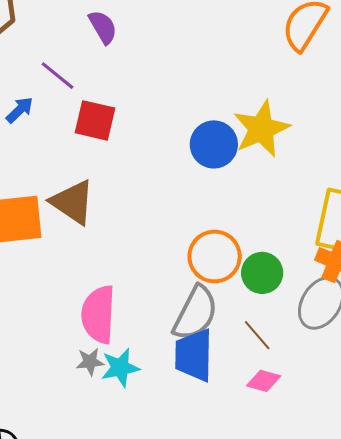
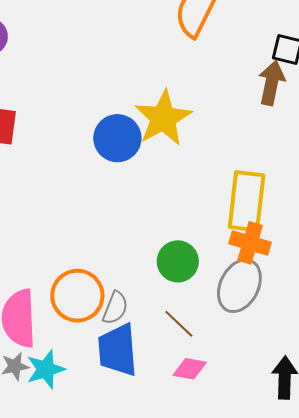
orange circle: (215, 256) -> (77, 296), moved
gray semicircle: (195, 313) -> (115, 308), size x0.6

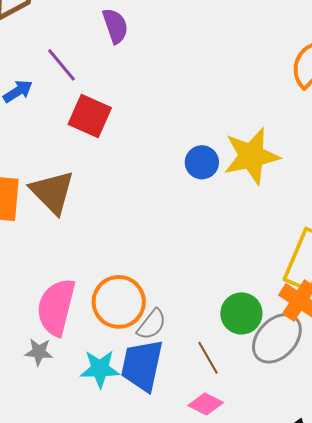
blue circle: (117, 138) -> (202, 162), size x0.7
green circle: (178, 261) -> (241, 313), moved
cyan star: (46, 369) -> (100, 369), moved

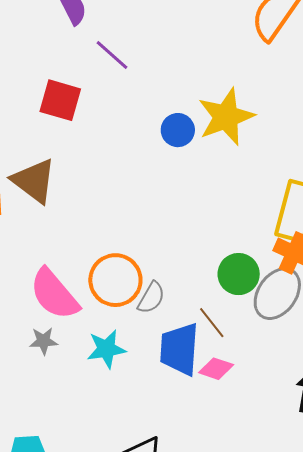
purple line: (62, 65) -> (112, 55), moved
pink semicircle: (56, 307) -> (54, 294), turned -46
blue trapezoid: (142, 365) -> (179, 349), moved

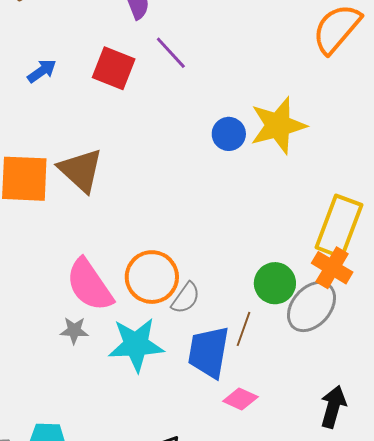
red square: (60, 100) -> (114, 68), moved
brown line: (212, 323) -> (243, 329), turned 52
cyan star: (106, 349) -> (136, 345), size x1.4
pink diamond: (216, 369) -> (240, 399), moved

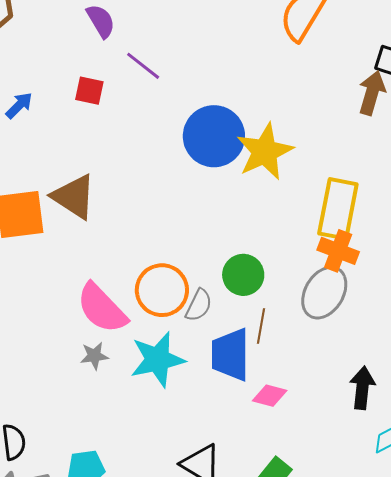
red square: (114, 68) -> (89, 91), size x0.7
yellow star: (278, 126) -> (265, 152), moved
blue circle: (229, 134) -> (214, 136), size x1.8
green circle: (275, 283) -> (243, 275), moved

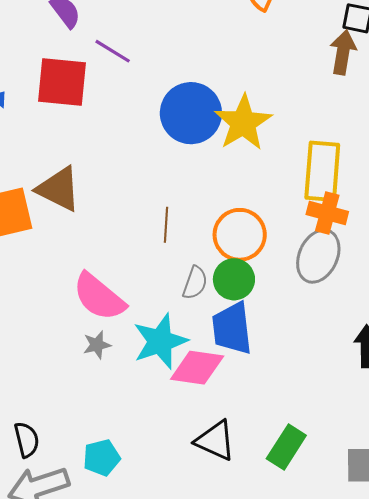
red square: (89, 91) -> (62, 82), size x1.8
green circle: (243, 275) -> (234, 279), moved
orange circle: (162, 290) -> (240, 235), moved
brown line: (261, 326) -> (166, 225), moved
pink diamond: (270, 396) -> (197, 368), moved, size x1.6

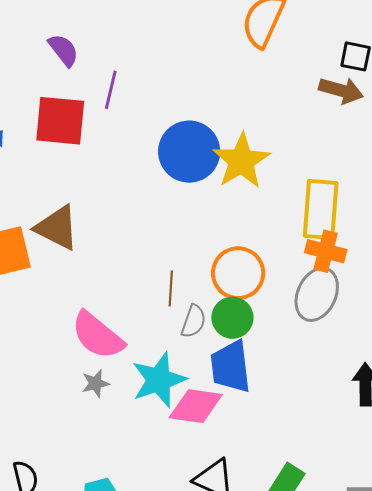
purple line: (113, 51) -> (111, 90), turned 72
brown arrow: (343, 52) -> (341, 90), turned 96
brown line: (166, 225) -> (171, 289), moved

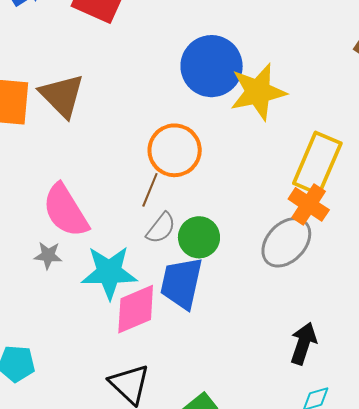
orange circle: (238, 273) -> (175, 150), moved
pink diamond: (196, 406) -> (136, 309), turned -50

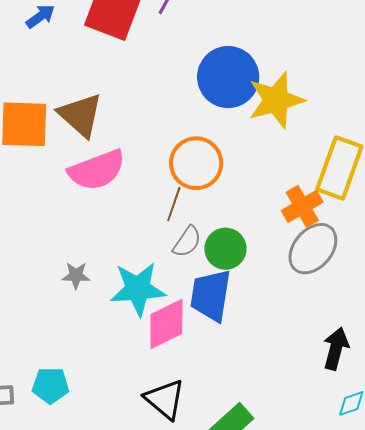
orange cross: (309, 204) -> (302, 206), moved, turned 30
pink semicircle: (66, 211) -> (97, 170), moved, turned -76

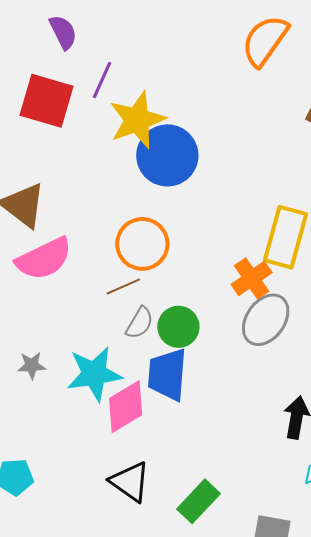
yellow star: (276, 100) -> (137, 120), moved
brown line: (174, 204) -> (123, 287), turned 52

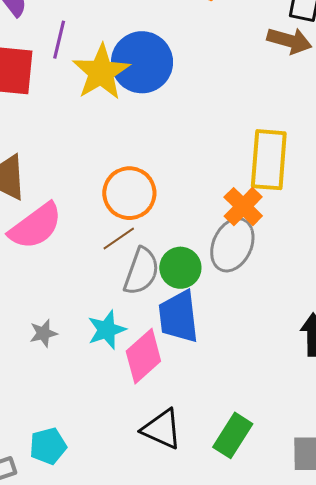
blue circle: (167, 155) -> (142, 62), moved
gray ellipse: (266, 320) -> (232, 245), moved
gray semicircle: (140, 323) -> (141, 271), size x1.4
cyan star: (94, 374) -> (107, 330), size x0.7

